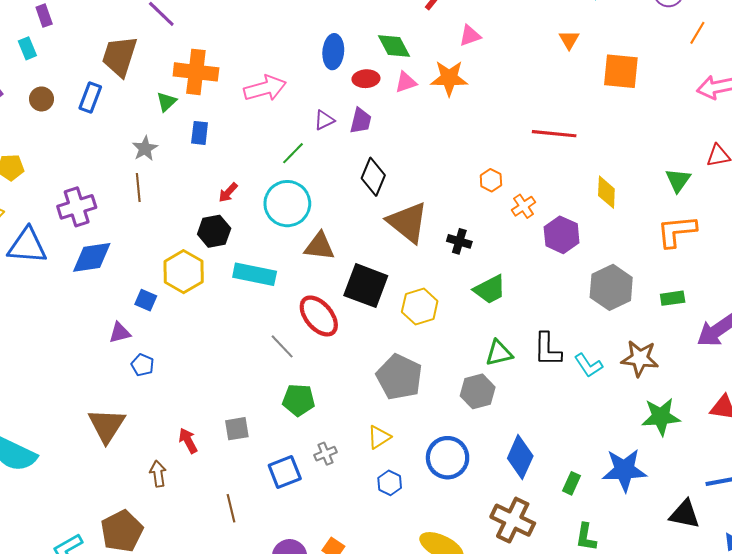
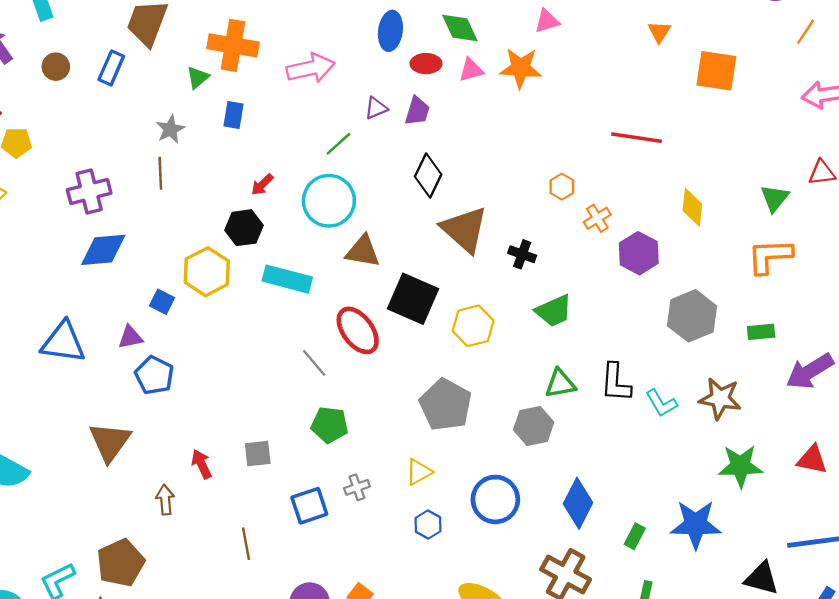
blue triangle: (27, 246) -> (63, 342), moved
blue pentagon: (143, 365) -> (154, 375), size x1.5

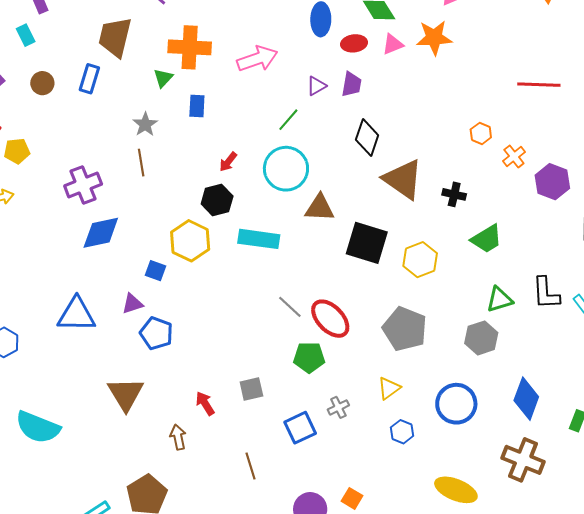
red ellipse: (358, 330) -> (330, 319), moved

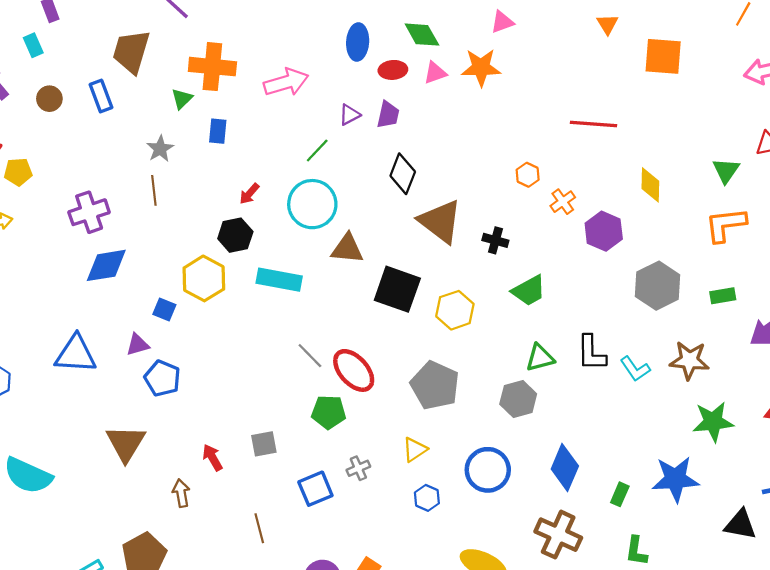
blue rectangle: (89, 79) -> (101, 96), turned -40

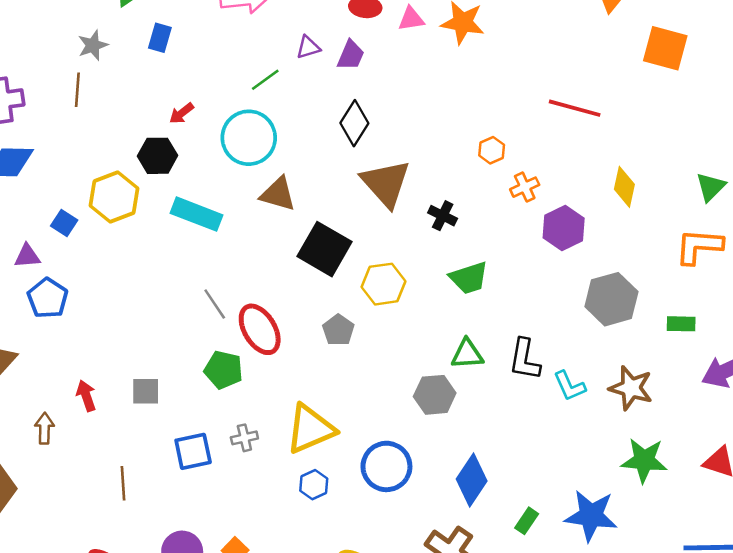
gray pentagon: (435, 385) -> (338, 330), moved, size x0.6
yellow triangle: (415, 450) -> (310, 429), size x1.8

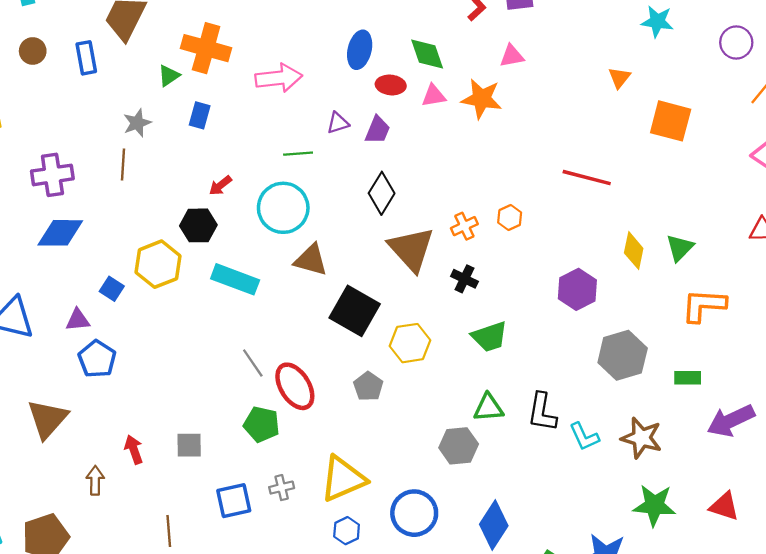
green line: (265, 80) -> (298, 154), turned 32
orange cross: (525, 187) -> (464, 226), moved
green triangle: (711, 187) -> (680, 248), moved

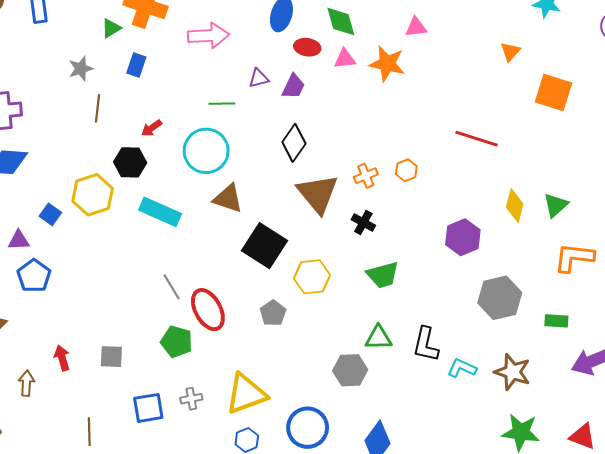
brown line: (123, 164) -> (98, 108), moved
cyan L-shape: (584, 437) -> (462, 368), turned 136

